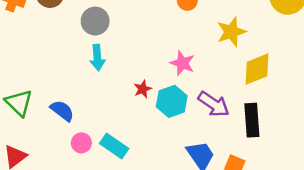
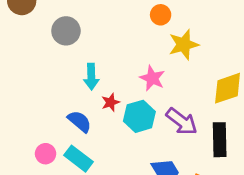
yellow star: (231, 32) -> (184, 45), moved
cyan arrow: (97, 58) -> (91, 77), moved
blue semicircle: (62, 111) -> (80, 121), moved

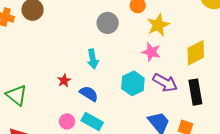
gray circle: (66, 31) -> (108, 23), moved
pink star: (152, 78) -> (151, 52), moved
red star: (111, 102) -> (64, 80), moved

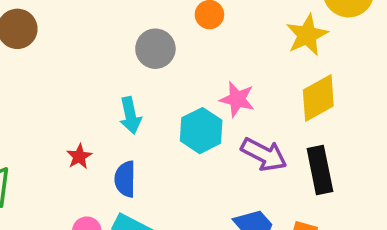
yellow star: (158, 25) -> (307, 35), moved
cyan hexagon: (133, 83) -> (201, 131), moved
blue semicircle: (89, 94) -> (125, 179), turned -120

